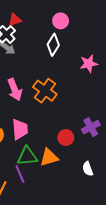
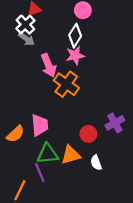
pink star: (89, 64) -> (75, 55), moved
pink arrow: (15, 90) -> (49, 65), moved
white semicircle: (88, 169) -> (96, 163), moved

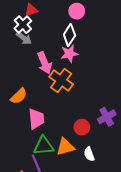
orange semicircle: (15, 134) -> (19, 96), moved

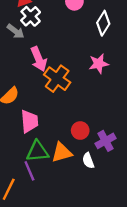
white cross: (23, 25) -> (31, 16), moved
white diamond: (69, 35) -> (103, 23), moved
pink star: (69, 54) -> (99, 64), moved
purple cross: (107, 117) -> (106, 141), moved

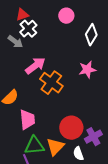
pink arrow: (39, 59) -> (35, 66), turned -105
red circle: (80, 131) -> (71, 128), size x1.5
orange triangle: (62, 152) -> (55, 147), turned -30

